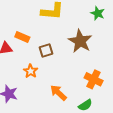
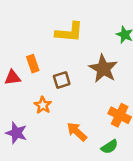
orange rectangle: (22, 37) -> (33, 64), turned 48

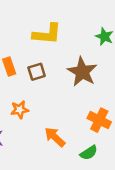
brown square: (62, 80) -> (37, 72), moved
orange star: (43, 105) -> (20, 110), turned 30

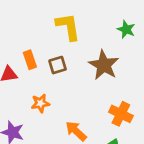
yellow L-shape: (47, 34) -> (68, 27), turned -104

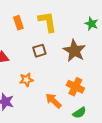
orange rectangle: (30, 60) -> (18, 23), moved
orange cross: (121, 114) -> (75, 87), moved

